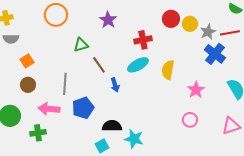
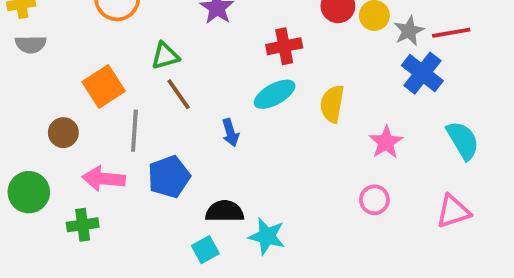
orange square: (27, 61) -> (104, 87), moved, size x1.5
brown line: (99, 65) -> (179, 94), moved

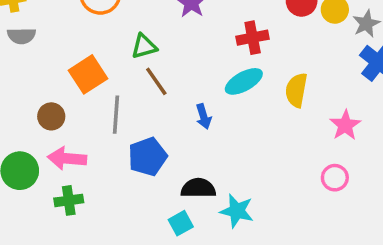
pink arrow: (104, 179) -> (67, 158), moved

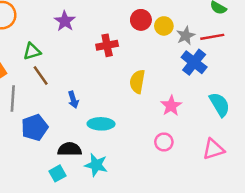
cyan ellipse: (244, 81) -> (101, 124), moved, turned 30

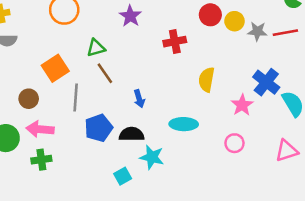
gray star: (186, 36) -> (257, 31), turned 30
blue cross: (194, 62) -> (266, 82), moved
cyan ellipse: (101, 124) -> (184, 124), moved
black semicircle: (70, 149) -> (132, 134), moved
cyan star: (96, 165) -> (152, 157), moved

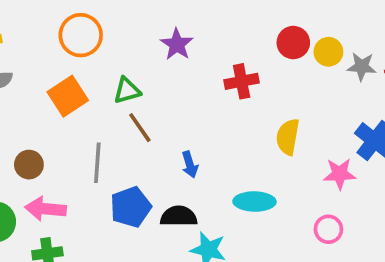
orange square: (55, 68) -> (68, 96), moved
pink star: (242, 105) -> (340, 174), turned 30

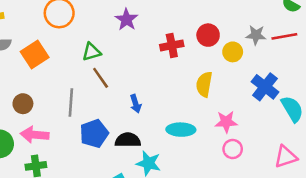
red circle: (293, 43) -> (208, 35), moved
yellow circle: (328, 52) -> (233, 52), moved
orange square: (68, 96) -> (35, 54), moved
pink star: (340, 174) -> (226, 122), moved

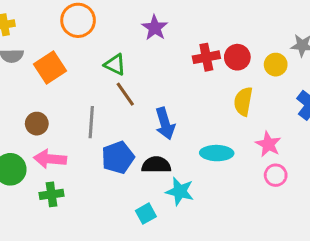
red circle: (208, 35) -> (237, 57), moved
green triangle: (92, 52) -> (115, 65), turned 42
blue arrow: (136, 104) -> (165, 124), size x1.5
pink star: (226, 122) -> (268, 144), turned 30

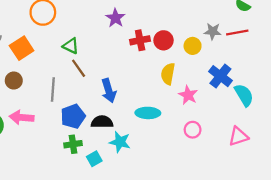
purple star: (155, 28) -> (115, 18), moved
brown circle: (37, 124) -> (14, 81), moved
pink star: (268, 144) -> (188, 95), moved
green cross: (52, 194) -> (73, 144), moved

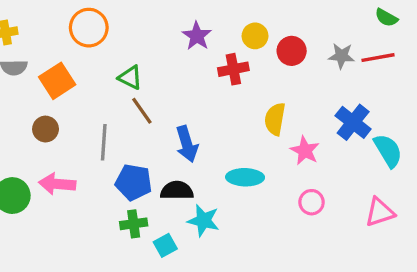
red circle: (163, 40) -> (292, 51), moved
yellow circle: (193, 46) -> (255, 36), moved
blue pentagon: (73, 116) -> (134, 182), turned 30

